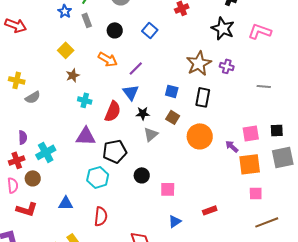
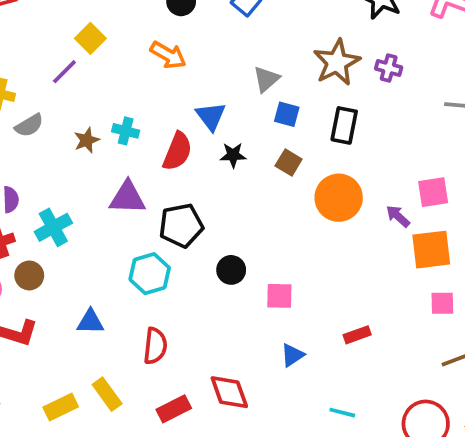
purple line: (136, 68) -> (64, 72), moved
brown star: (73, 75) -> (87, 140), moved
gray triangle: (151, 134) -> (266, 79), moved

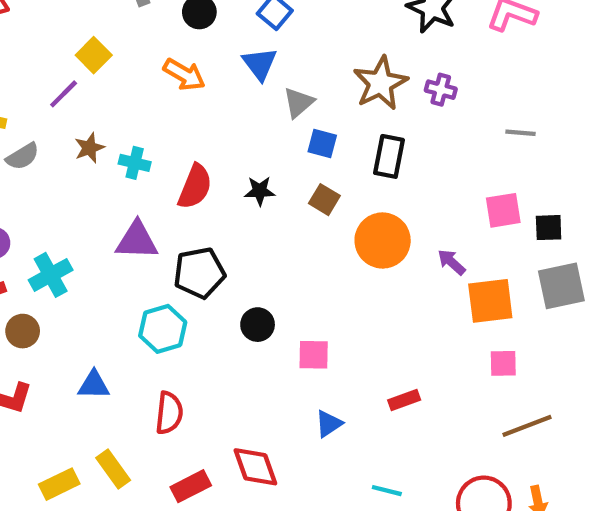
blue triangle: (211, 116) -> (260, 64), moved
brown star: (87, 140) -> (89, 148), moved
pink square: (433, 192) -> (503, 210), moved

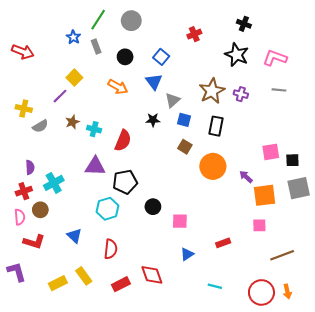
gray line: (520, 133) -> (279, 90), moved
black star: (260, 191) -> (153, 120), moved
pink square: (503, 363) -> (259, 225), moved
blue triangle: (94, 385) -> (74, 236), turned 42

